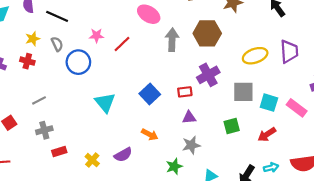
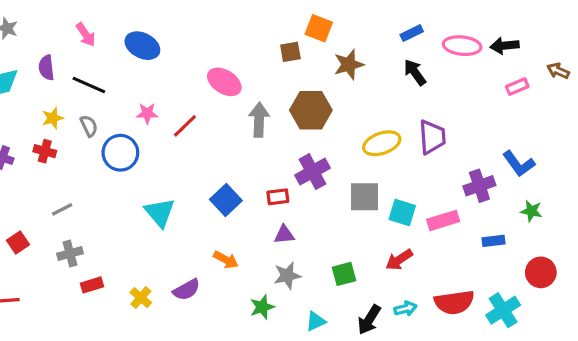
pink rectangle: (297, 108) -> (443, 220), turned -54
green square: (232, 126) -> (344, 274), moved

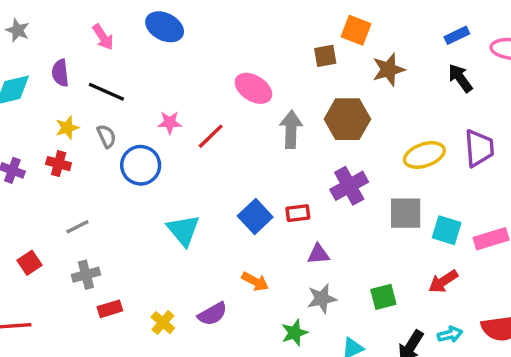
blue ellipse: (142, 46) -> (165, 27), moved
red rectangle: (278, 197) -> (298, 213), moved

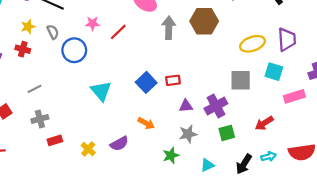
purple cross: (349, 186) -> (216, 106), moved
cyan square: (447, 230) -> (274, 72), moved

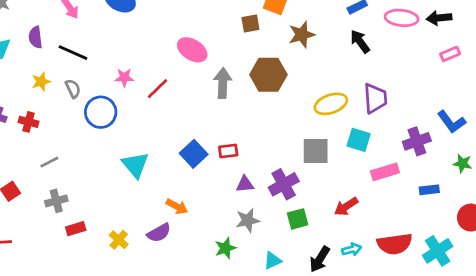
red cross: (23, 49) -> (29, 122), moved
orange arrow: (146, 123) -> (177, 206), moved

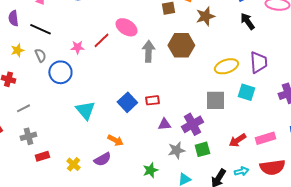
red line: (158, 89) -> (101, 40), moved
pink rectangle: (385, 172) -> (265, 138), moved
gray star: (248, 220) -> (176, 150), moved

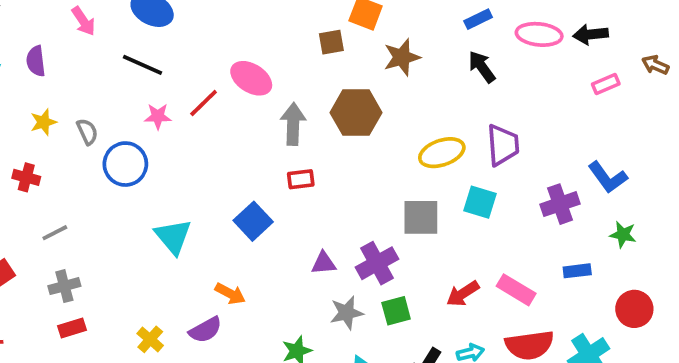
black line: (40, 29) -> (143, 65), moved
red rectangle: (152, 100) -> (301, 179), moved
pink rectangle: (265, 138) -> (516, 290), turned 48
red rectangle: (42, 156) -> (72, 328), moved

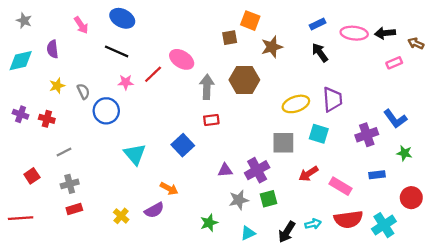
brown arrow: (655, 65) -> (416, 43), moved
red arrow: (463, 294) -> (308, 174), moved

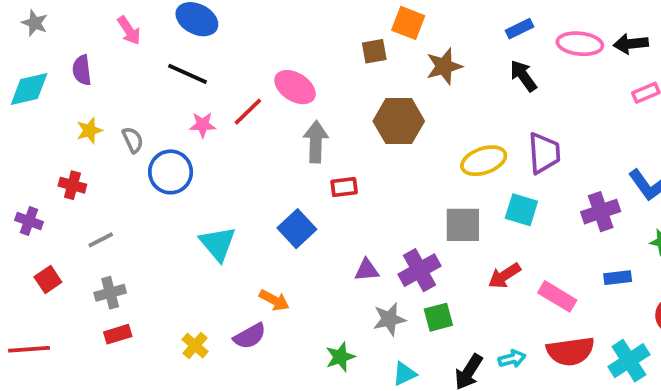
gray arrow: (207, 87) -> (316, 142), moved
purple cross: (21, 114) -> (29, 221), moved

